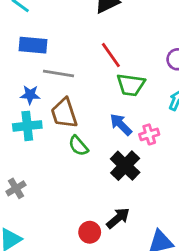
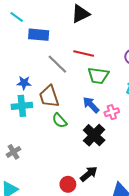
blue rectangle: (33, 45) -> (39, 35), moved
red line: (111, 55) -> (84, 54), turned -42
gray line: (58, 73) -> (57, 64), moved, turned 35

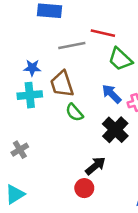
gray line: (57, 64) -> (72, 45), turned -55
green trapezoid: (98, 76) -> (120, 59), turned 35
black arrow: (89, 174) -> (95, 166), moved

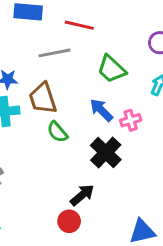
red line: (103, 33) -> (79, 25), moved

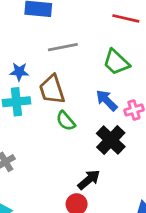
red line: (79, 25) -> (126, 18), moved

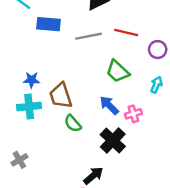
gray line: (63, 47) -> (89, 36), moved

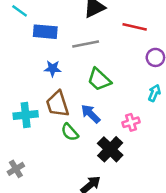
red line: (126, 33) -> (135, 27), moved
green trapezoid: (118, 71) -> (99, 79), moved
blue star: (32, 80) -> (53, 68), moved
blue arrow: (109, 105) -> (91, 114), moved

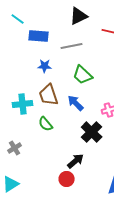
green semicircle: (70, 132) -> (46, 124), moved

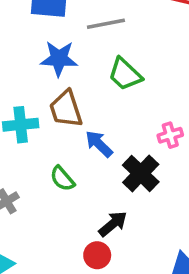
blue star: (45, 66) -> (59, 59), size x1.5
blue arrow: (76, 103) -> (99, 144), moved
green semicircle: (46, 124) -> (62, 179), moved

